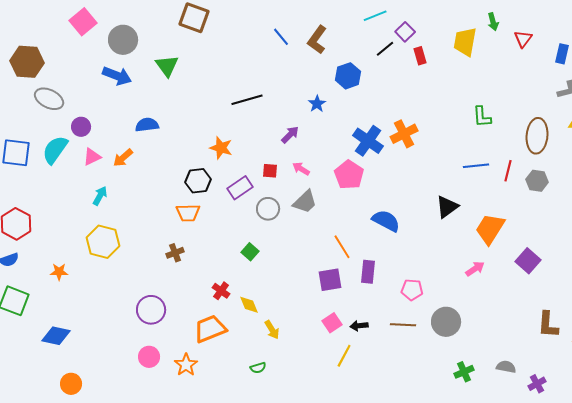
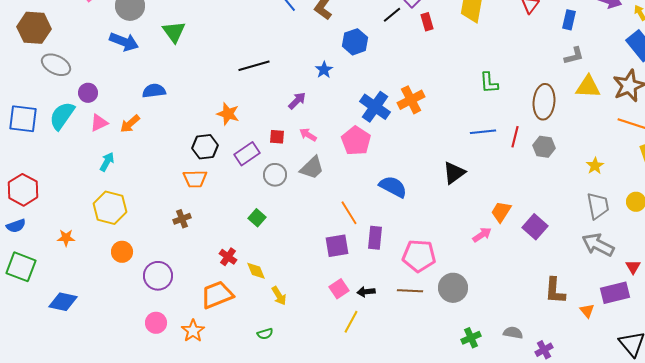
orange trapezoid: (490, 229) -> (501, 212), moved, size x0.7
pink pentagon: (412, 290) -> (419, 256), size x1.5
orange circle: (71, 384) -> (122, 252), moved

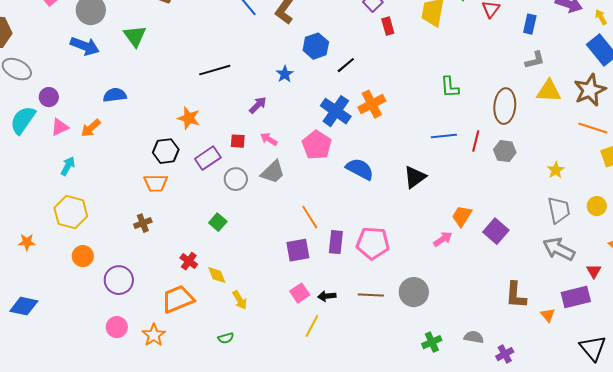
black line: (392, 15) -> (346, 65), moved
blue semicircle: (393, 187) -> (360, 169), moved
pink pentagon: (419, 256) -> (373, 243), moved

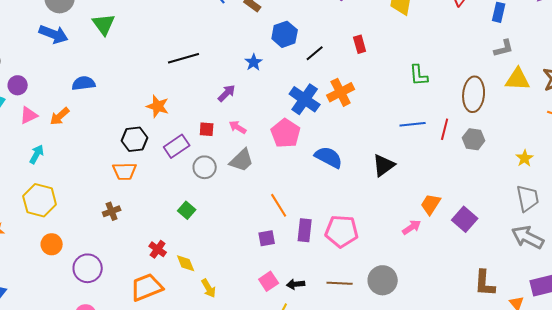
red rectangle: (388, 26) -> (360, 44), moved
purple square: (298, 250) -> (267, 238), size x0.7

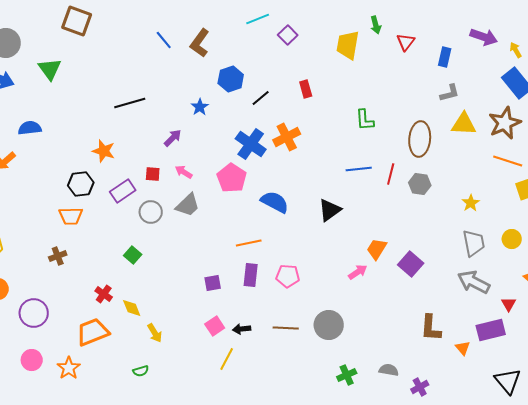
orange line: (279, 205) -> (249, 243), moved, turned -70
pink pentagon: (342, 231) -> (288, 276), size x0.7

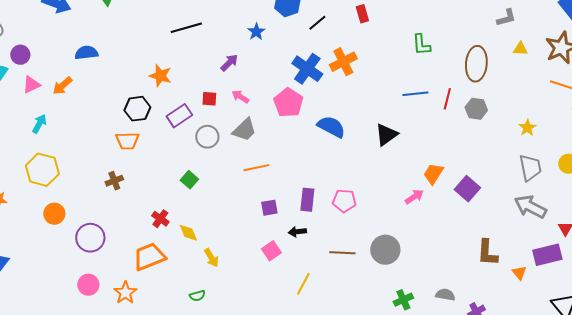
yellow triangle: (464, 124) -> (520, 49), size x0.6
orange line: (249, 243) -> (256, 168), moved
black arrow: (242, 329) -> (297, 232), moved
yellow line: (227, 359) -> (303, 284), moved

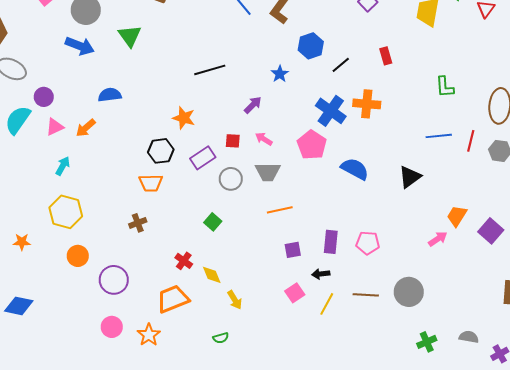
orange cross: (343, 62) -> (367, 104), turned 32
gray trapezoid: (244, 130) -> (268, 172), turned 44
yellow line: (303, 284) -> (327, 304), moved

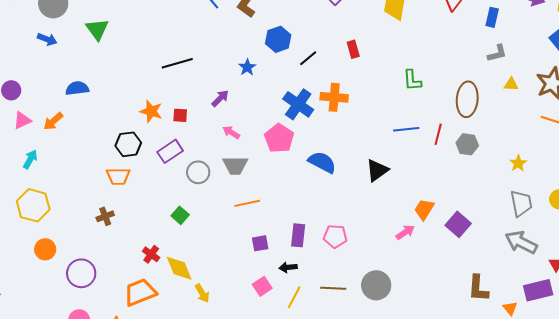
blue arrow: (80, 46) -> (47, 39), size x0.7
red square: (233, 141) -> (180, 115), moved
yellow diamond: (212, 275) -> (179, 268), size x1.4

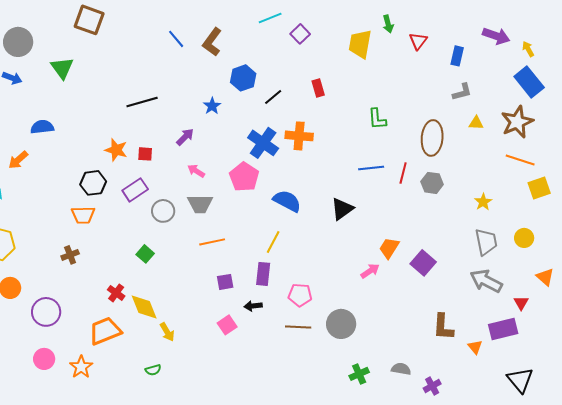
pink pentagon: (335, 236) -> (300, 295), moved
yellow line: (294, 297) -> (273, 242), moved

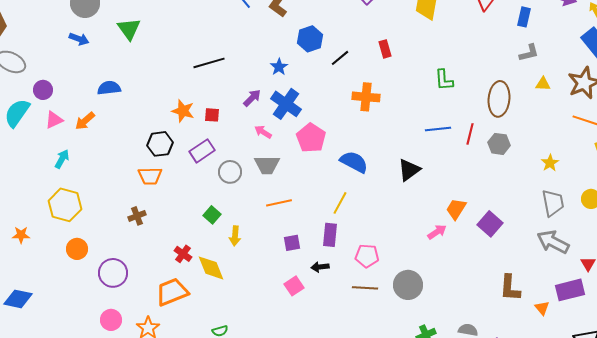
blue cross: (263, 143) -> (286, 104), moved
yellow arrow: (167, 332) -> (235, 236), moved, turned 36

